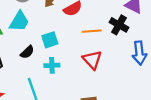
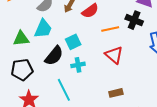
black semicircle: (27, 52) -> (54, 56), size x1.5

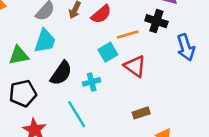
cyan square: (73, 42) -> (108, 52), moved

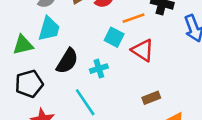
cyan square: (108, 52) -> (114, 37), turned -30

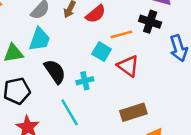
black semicircle: (67, 61) -> (55, 71), turned -70
brown rectangle: (151, 98) -> (133, 112), size x1.5

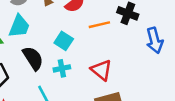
cyan square: (102, 52) -> (64, 41), moved
red triangle: (128, 66) -> (101, 70), moved

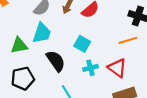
orange line: (99, 25) -> (128, 40), moved
cyan cross: (62, 68) -> (90, 68), moved

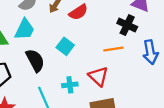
cyan cross: (90, 68) -> (70, 85), moved

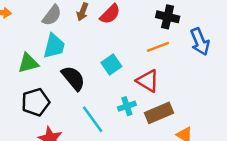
cyan square: (65, 46) -> (111, 64), moved, turned 30
cyan cross: (70, 85) -> (127, 106), moved

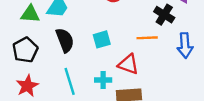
red triangle: (148, 81) -> (128, 64), turned -30
black pentagon: (35, 102) -> (25, 50), turned -30

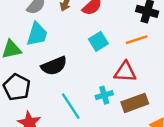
cyan square: (102, 39) -> (98, 41), moved
black semicircle: (65, 40) -> (54, 66), turned 105

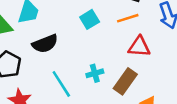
red triangle: (125, 72) -> (139, 47), moved
brown rectangle: (135, 103) -> (125, 81), turned -35

